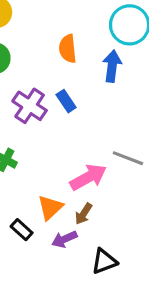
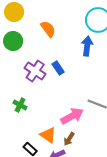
orange semicircle: (68, 49) -> (48, 29), moved, turned 150
orange triangle: (50, 207) -> (48, 135), turned -42

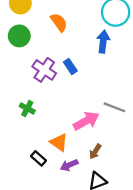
brown arrow: (69, 139) -> (95, 152), moved

